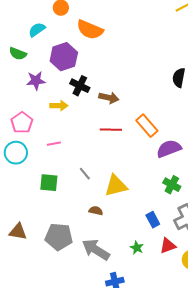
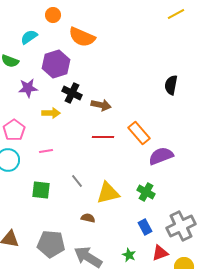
green cross: (172, 185) -> (146, 192), moved

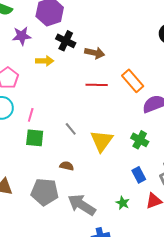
pink line: (46, 151) -> (31, 115), moved, turned -64
yellow triangle: (108, 193) -> (102, 141), turned -40
brown semicircle: (88, 218) -> (67, 166), moved

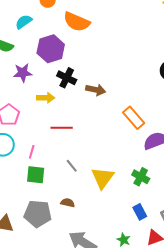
red line: (97, 85) -> (62, 128), moved
gray pentagon: (45, 192) -> (38, 214), moved

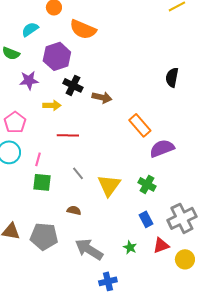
gray pentagon: (38, 214) -> (44, 236), moved

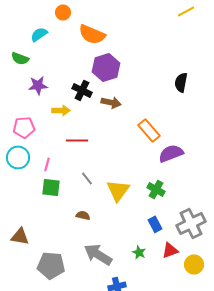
purple hexagon: (57, 56) -> (106, 67), moved
pink pentagon: (15, 122) -> (24, 127), turned 30
gray pentagon: (44, 236) -> (51, 265), moved

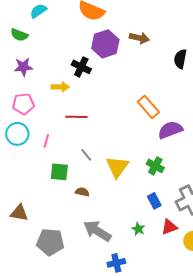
purple star: (38, 85) -> (23, 67), moved
brown arrow: (111, 102) -> (139, 38), moved
green square: (51, 187) -> (59, 172), moved

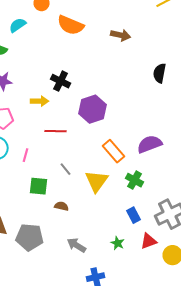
brown arrow: (139, 38) -> (121, 35), moved
purple hexagon: (105, 44) -> (93, 109), moved
orange rectangle: (148, 107) -> (114, 151), moved
gray arrow: (97, 231) -> (77, 245), size x0.7
gray pentagon: (50, 242) -> (30, 237), moved

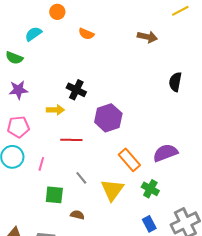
orange semicircle: (71, 25) -> (86, 34), size x0.6
brown arrow: (121, 35) -> (147, 37), moved

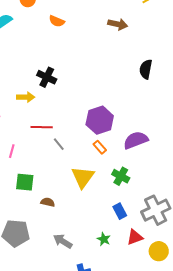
purple hexagon: (108, 118) -> (100, 120), moved
orange rectangle: (129, 160) -> (100, 147), size x0.6
gray line: (81, 178) -> (59, 144), moved

